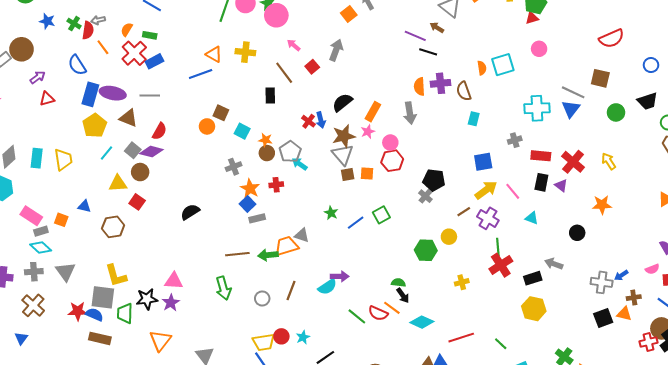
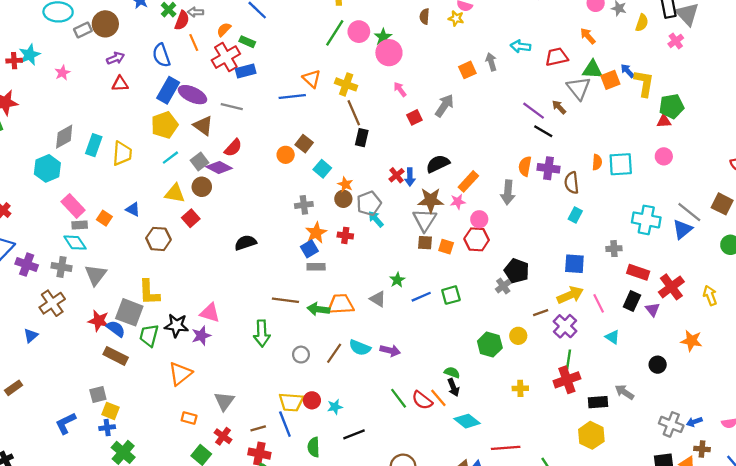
brown line: (284, 73) -> (354, 113), moved
gray triangle: (302, 235) -> (378, 299), moved
cyan semicircle: (327, 287) -> (360, 348), moved, turned 42

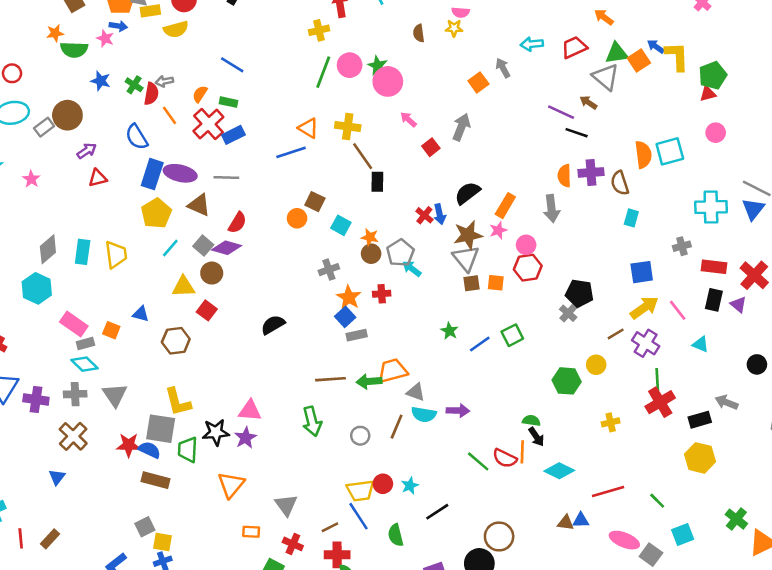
orange semicircle: (597, 162) -> (643, 155), size x1.5
gray triangle: (378, 299) -> (416, 392), moved
orange line: (438, 398) -> (522, 452), turned 54

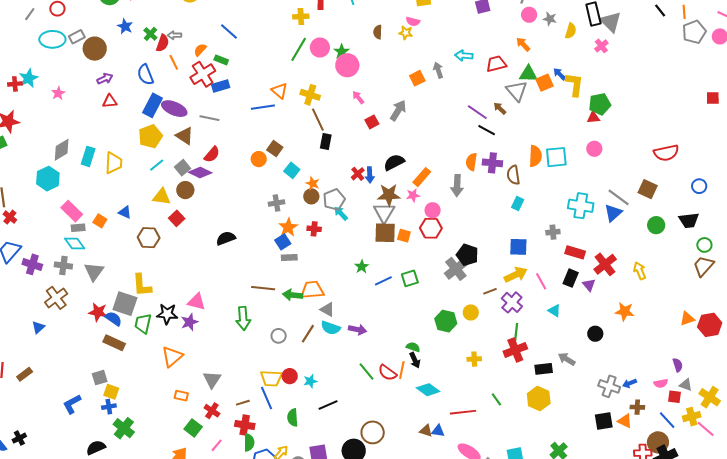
gray rectangle: (44, 127) -> (77, 37), moved
brown square: (472, 283) -> (385, 233), size x1.6
gray cross: (568, 313) -> (456, 269), size x1.6
green line: (657, 501) -> (496, 399), moved

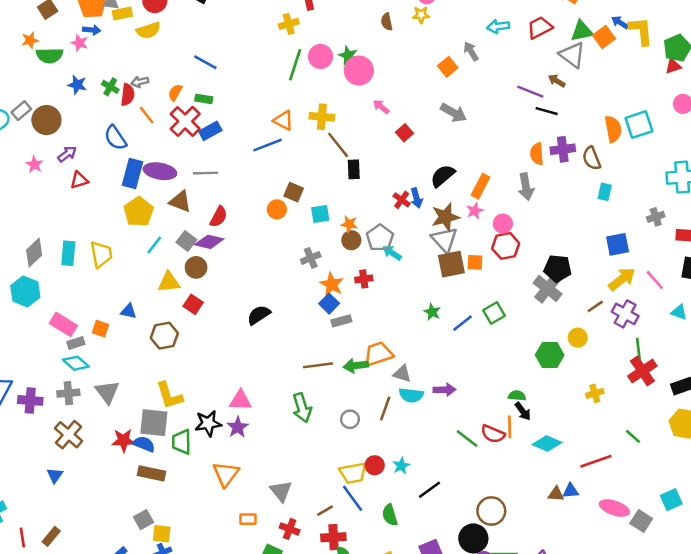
pink star: (58, 93) -> (34, 164), moved
gray arrow: (398, 110) -> (454, 113), moved, turned 100
cyan square: (292, 170) -> (320, 214), turned -35

